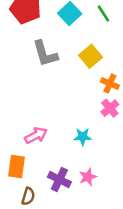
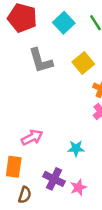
cyan star: (83, 137) -> (76, 148), moved
pink star: (88, 177) -> (78, 187), moved

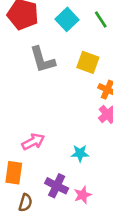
yellow square: (83, 63) -> (88, 62), turned -30

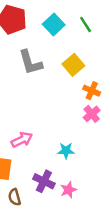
yellow square: (88, 62) -> (73, 65), turned 30
brown semicircle: (25, 203) -> (15, 197), turned 147

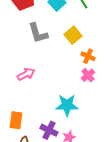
pink arrow: (22, 140) -> (26, 74), moved
cyan star: (66, 151) -> (67, 105), size x1.6

